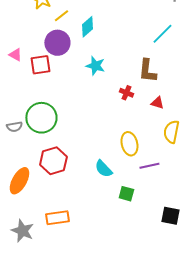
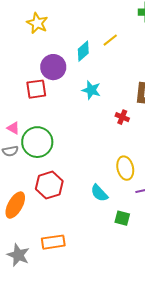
yellow line: (61, 16) -> (110, 40), moved
pink triangle: (15, 55) -> (13, 128), moved

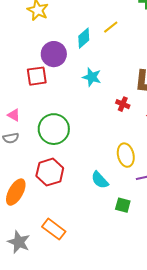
green circle: (37, 142) -> (54, 129), moved
orange rectangle: (53, 242) -> (54, 229), turned 45

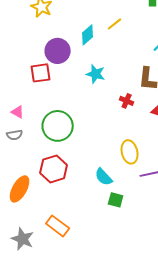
green square: (123, 205) -> (116, 200), moved

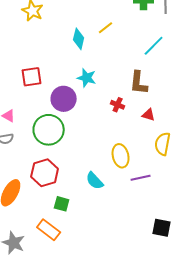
cyan diamond: (88, 35) -> (79, 39), turned -35
purple circle: (58, 51) -> (64, 99), moved
green square: (116, 200) -> (62, 204), moved

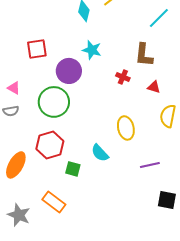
purple line: (141, 178) -> (150, 165), moved
green square: (62, 204) -> (73, 169), moved

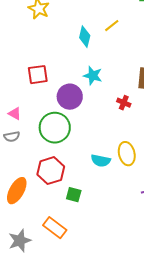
cyan semicircle: (100, 153) -> (101, 161), moved, turned -36
gray star: (19, 215) -> (20, 241), turned 30

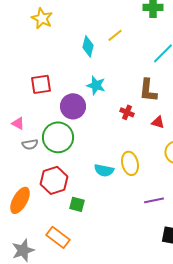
gray semicircle: (12, 137) -> (30, 144), moved

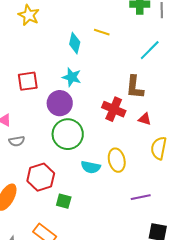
yellow line: (115, 35) -> (102, 32), turned 56
cyan star: (96, 85) -> (72, 77), moved
red cross: (127, 112) -> (114, 109), size x1.6
green circle: (58, 137) -> (68, 134), moved

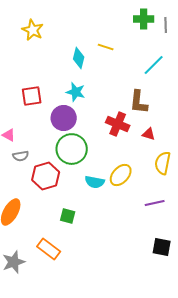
yellow ellipse: (117, 160) -> (121, 175), turned 55
red hexagon: (41, 177) -> (46, 176), moved
purple line: (141, 197) -> (155, 203), moved

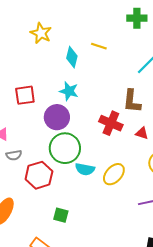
yellow star: (33, 30) -> (41, 33), moved
cyan semicircle: (95, 182) -> (85, 169), moved

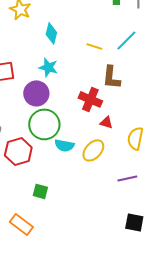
yellow line: (99, 46) -> (94, 46), moved
red triangle: (142, 133) -> (106, 122), moved

